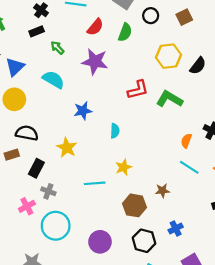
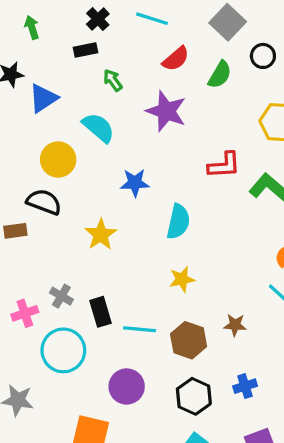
yellow circle: (14, 99) -> (58, 160), moved
cyan semicircle: (115, 131) -> (178, 222), size x1.5
black rectangle: (36, 168) -> (100, 312), moved, turned -54
cyan line: (95, 183) -> (140, 329), moved

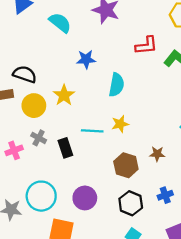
yellow circle: (58, 160) -> (34, 106), moved
cyan line: (140, 329) -> (92, 131), moved
cyan circle: (63, 350) -> (41, 196), moved

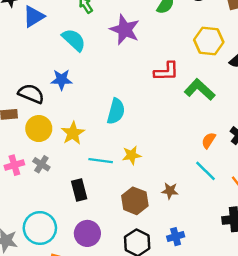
blue star: (86, 59) -> (61, 80), moved
cyan semicircle: (116, 85) -> (116, 111), moved
yellow star: (64, 95) -> (73, 133), moved
black rectangle: (65, 148) -> (79, 190), moved
pink cross: (14, 150) -> (14, 165), moved

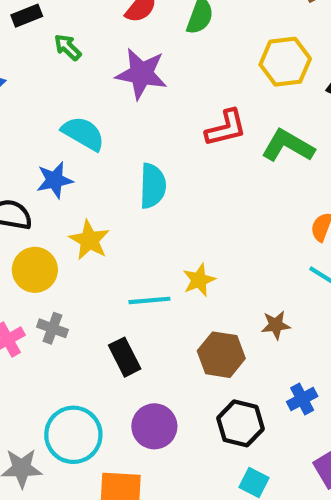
cyan semicircle: (74, 40) -> (83, 133), moved
cyan semicircle: (116, 111) -> (153, 186), moved
yellow star: (73, 133) -> (89, 240), moved

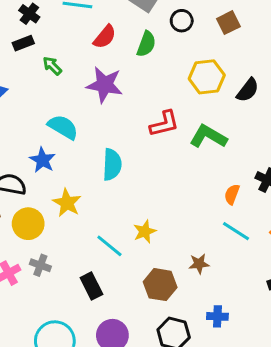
blue star: (55, 180) -> (42, 160), turned -30
cyan line: (149, 300) -> (109, 246), turned 44
blue cross: (302, 399) -> (217, 316), turned 30

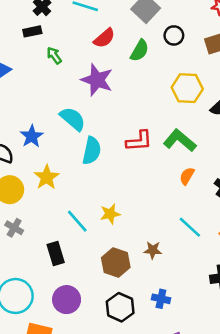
red L-shape: (164, 124) -> (139, 141), moved
cyan semicircle: (63, 127) -> (73, 119), moved
orange semicircle: (232, 194) -> (187, 176), moved

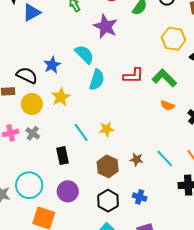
orange semicircle: (187, 176) -> (167, 105), turned -104
cyan line: (190, 227) -> (165, 158), moved

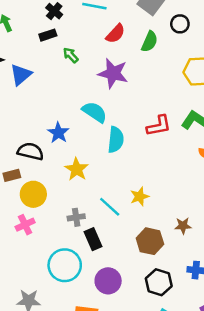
yellow circle: (32, 104) -> (33, 194), moved
gray cross: (33, 133) -> (76, 217), moved, turned -32
cyan circle: (29, 185) -> (65, 265), moved

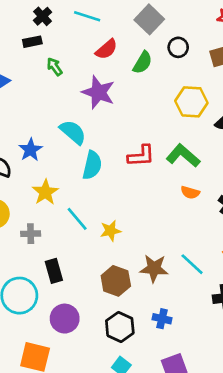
cyan line: (110, 207) -> (77, 219), moved
gray cross: (76, 217) -> (31, 234), moved
brown star: (183, 226) -> (154, 268), size x1.5

